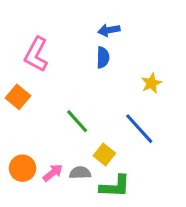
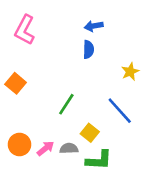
pink L-shape: (36, 54) -> (25, 30), moved
green line: (77, 121) -> (66, 104), turned 75

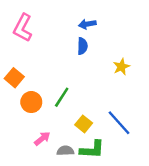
blue line: (120, 111) -> (119, 123), moved
orange circle: (19, 144) -> (31, 102), moved
gray semicircle: (69, 148) -> (65, 151), moved

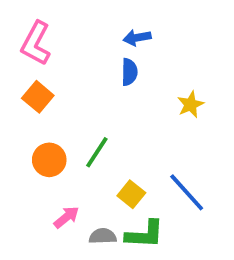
orange square: (14, 78) -> (38, 97), moved

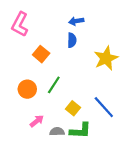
orange square: (38, 97) -> (41, 54), moved
yellow star: (191, 104) -> (106, 58), size x1.6

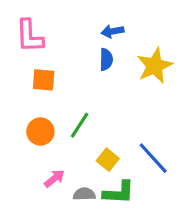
pink L-shape: (20, 24) -> (29, 36), turned -30
orange square: (41, 54) -> (44, 80), moved, turned -35
yellow star: (106, 58) -> (155, 66), moved

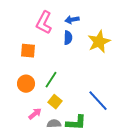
pink L-shape: (29, 36) -> (44, 23), moved, turned 30
yellow square: (108, 160) -> (55, 102), moved

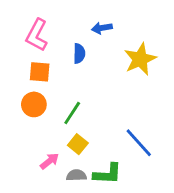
pink L-shape: (44, 23) -> (37, 35), moved
blue semicircle: (68, 38) -> (79, 53), moved
orange circle: (26, 84) -> (34, 104), moved

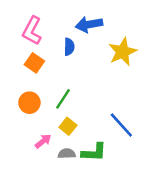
blue arrow: (102, 28) -> (89, 24), size x1.5
orange square: (40, 72) -> (34, 63), turned 30
orange circle: (34, 104) -> (29, 103), moved

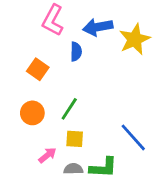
pink L-shape: (32, 31) -> (53, 20), moved
yellow star: (123, 52) -> (135, 39), moved
yellow square: (68, 126) -> (75, 139), turned -35

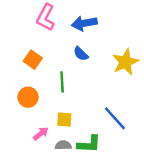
yellow star: (135, 39) -> (125, 62), moved
blue semicircle: (76, 52) -> (81, 54), moved, turned 133
green line: (69, 109) -> (62, 82), moved, turned -36

